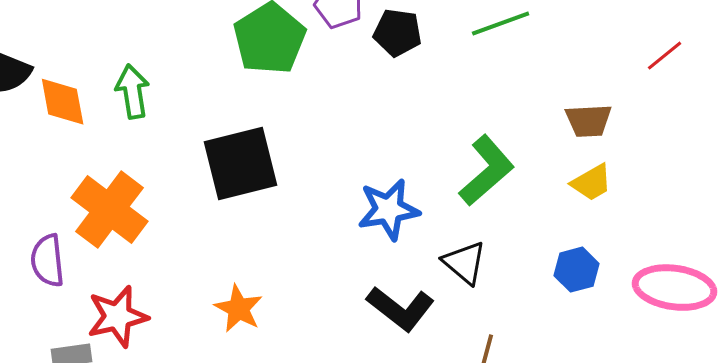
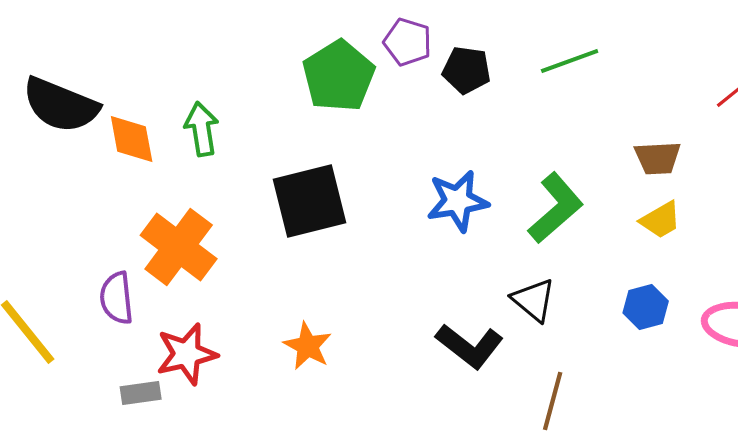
blue star: (389, 210) -> (458, 201), moved

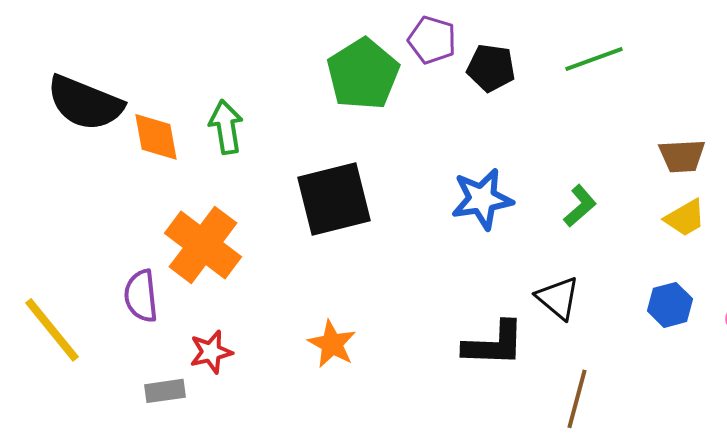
green L-shape: (556, 208) -> (580, 206), size x0.6
black L-shape: (470, 346) -> (494, 344), turned -36
red star: (187, 354) -> (211, 352), size x0.7

